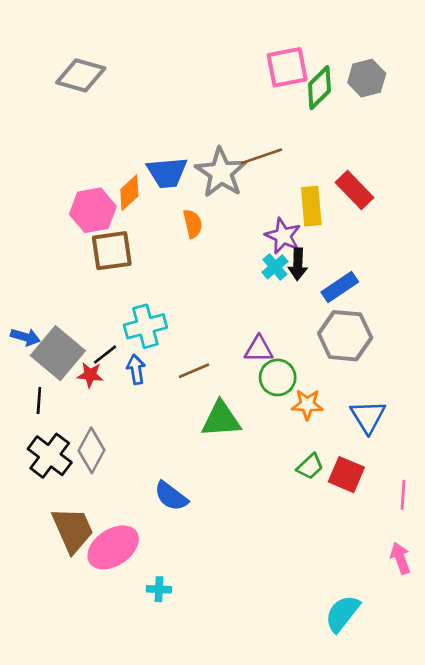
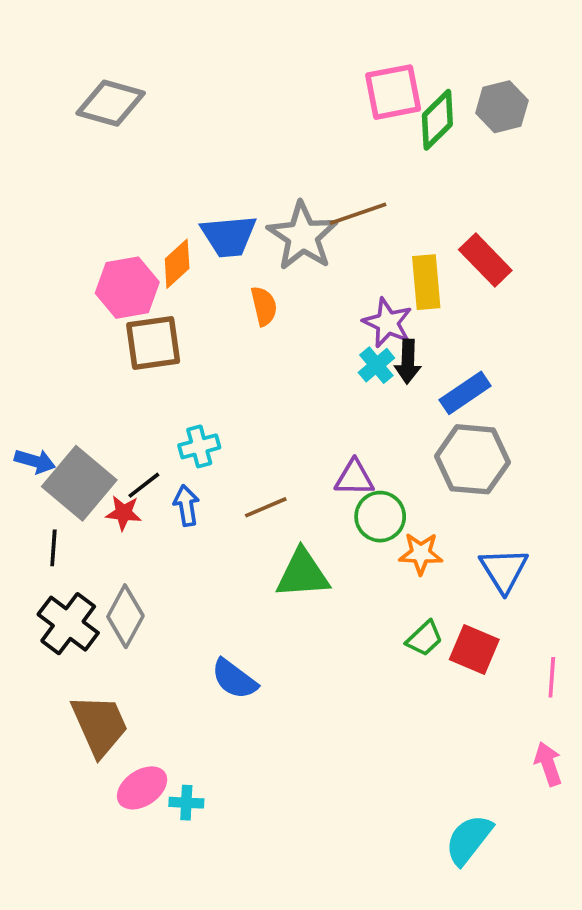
cyan cross: (145, 326) -> (199, 446), size x0.7
pink ellipse: (113, 547) -> (142, 788), moved, size x0.7
cyan cross: (159, 589) -> (186, 803), moved

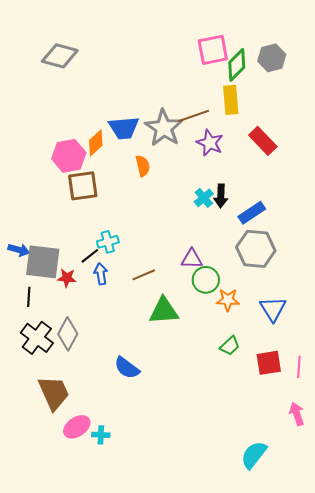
yellow rectangle: (426, 282) -> (231, 100), moved
purple star: (388, 323) -> (210, 143), moved
gray square: (79, 483) -> (43, 262), turned -33
black line: (144, 485) -> (90, 256), moved
red square: (474, 649) -> (269, 363), moved, turned -32

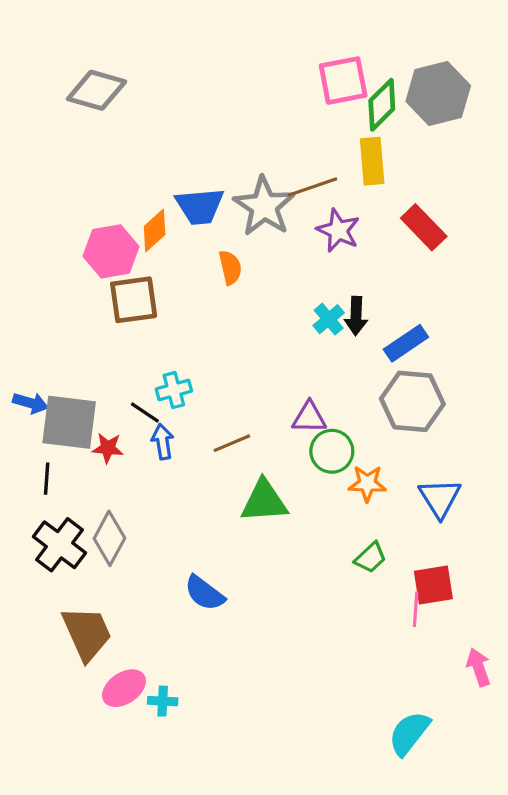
gray hexagon: (272, 58) -> (438, 93), size x1.4
black line: (90, 256) -> (145, 413), turned 72
pink line: (299, 367) -> (416, 609), moved

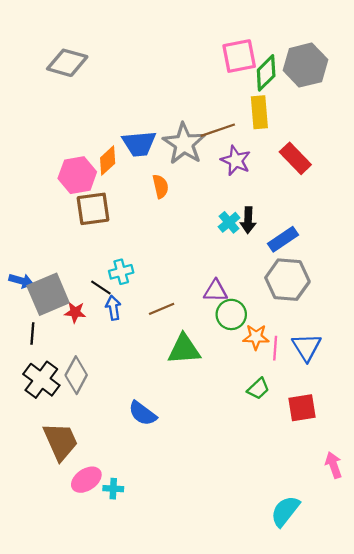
gray square: (69, 422) -> (48, 294), turned -30
pink line: (416, 609) -> (275, 348), moved

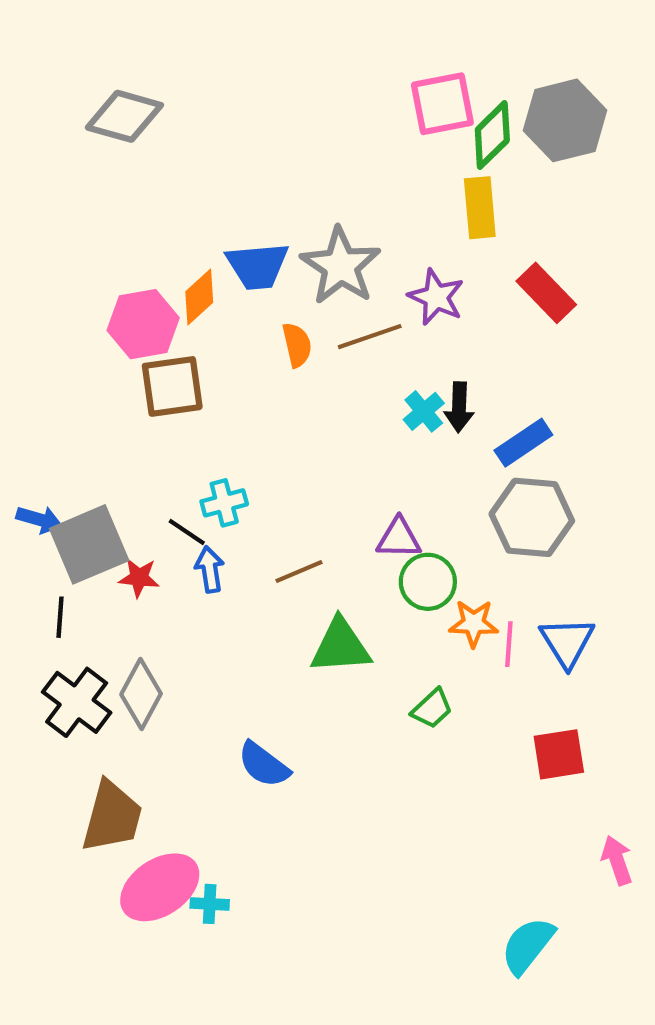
brown line: (218, 130) -> (370, 337), moved
green trapezoid: (258, 389) -> (432, 709), moved
brown trapezoid: (60, 441) -> (112, 817), turned 39
pink ellipse: (86, 480) -> (160, 887), size x1.4

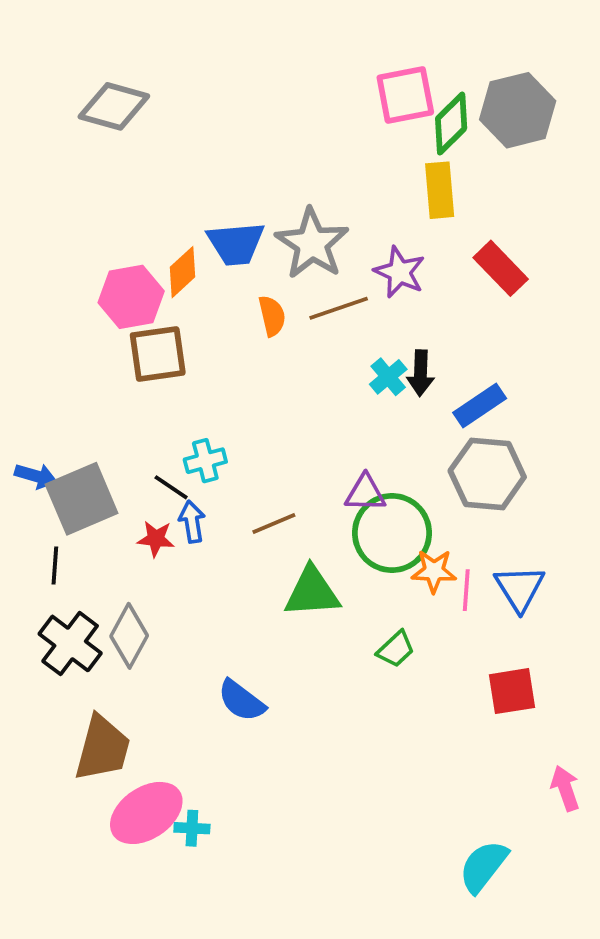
red star: (139, 578) -> (156, 539), moved
green circle: (428, 582) -> (392, 533), size x1.5

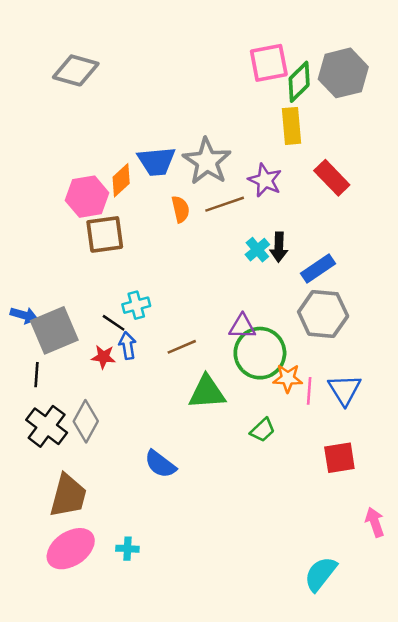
pink ellipse: (146, 813) -> (71, 549), moved

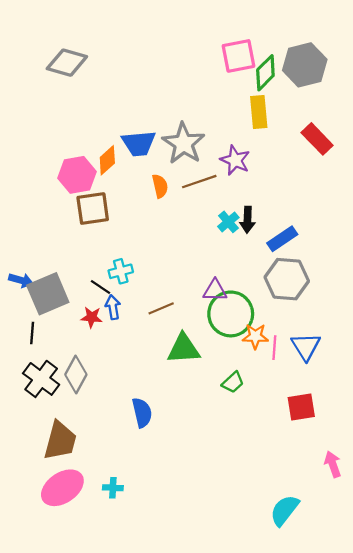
red rectangle: (332, 178) -> (317, 139), moved
blue semicircle: (160, 464) -> (142, 413), turned -140

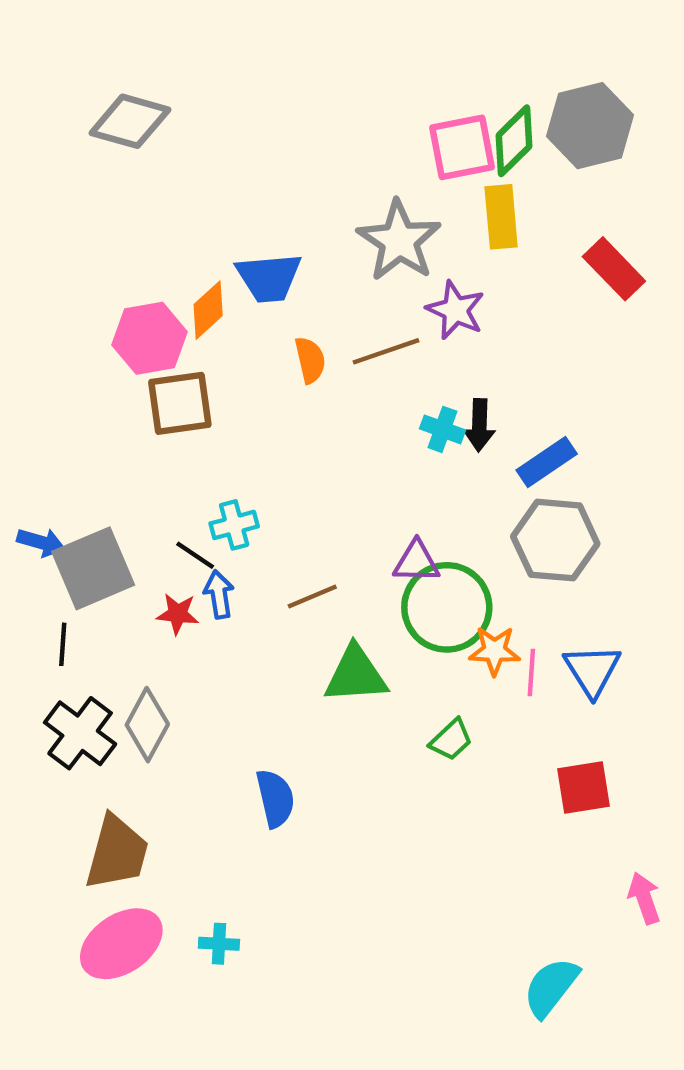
pink square: (239, 56) -> (462, 147), moved
gray star: (184, 143) -> (399, 241), moved
cyan cross: (228, 222) -> (442, 429), turned -30

